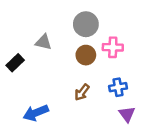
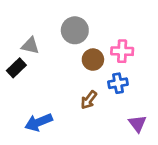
gray circle: (86, 24) -> (75, 30), moved
gray triangle: (43, 42) -> (30, 46), moved
blue cross: (118, 87) -> (118, 83), moved

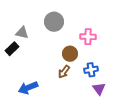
brown circle: (93, 60) -> (70, 54), moved
blue cross: (118, 83) -> (91, 70), moved

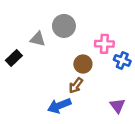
gray triangle: (22, 33) -> (38, 39), moved
blue cross: (91, 70) -> (122, 60), moved, turned 32
blue arrow: (28, 88) -> (59, 106), moved

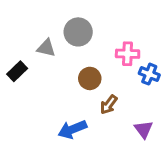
brown circle: (83, 64) -> (90, 78), moved
brown arrow: (76, 85) -> (109, 105), moved

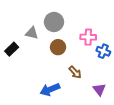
brown circle: (90, 78) -> (58, 47), moved
brown arrow: (109, 105) -> (75, 72), turned -80

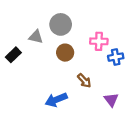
blue cross: (103, 51) -> (116, 57), turned -32

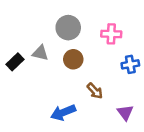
gray triangle: (36, 37) -> (40, 53), moved
pink cross: (99, 41) -> (111, 34), moved

